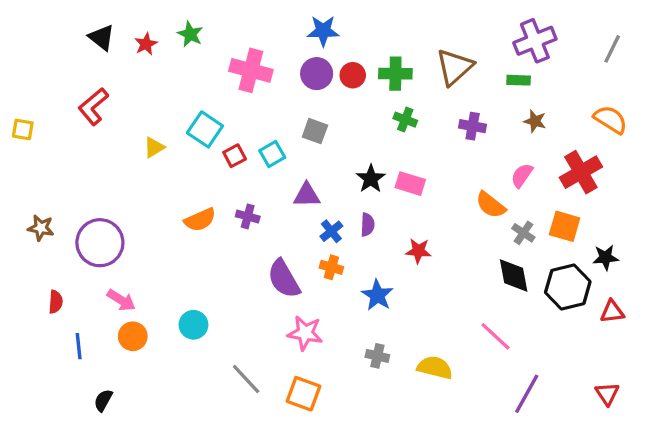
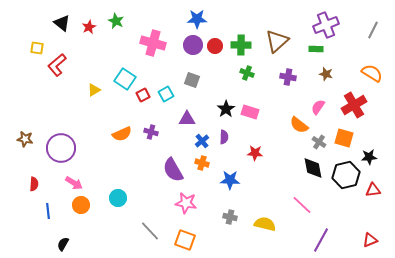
yellow square: (23, 129) -> (37, 48), moved
blue star: (377, 295) -> (230, 180), turned -30
red triangle: (607, 394) -> (370, 240), turned 42

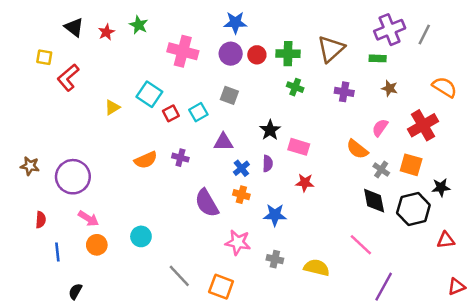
gray line: (373, 30) -> (424, 34), moved
pink rectangle: (250, 112) -> (299, 147), moved
red triangle: (373, 190) -> (446, 240), moved
pink star: (186, 203) -> (238, 242), moved
red triangle: (370, 240) -> (456, 287), moved

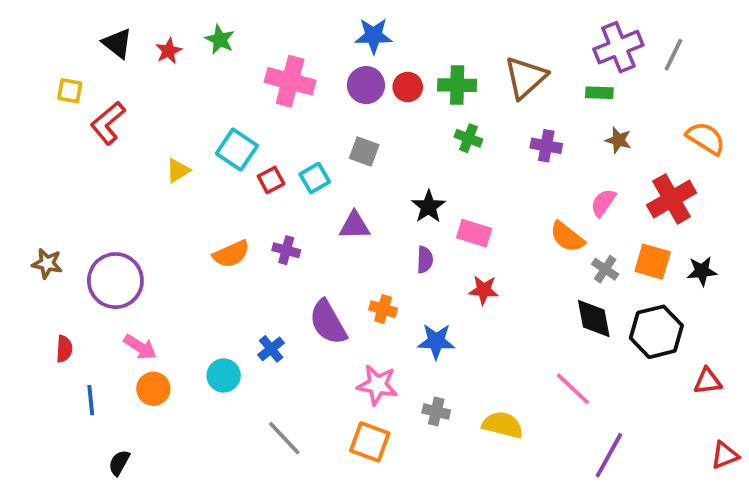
blue cross: (241, 168) -> (271, 349), moved
black star: (441, 187) -> (702, 271), moved
orange square: (221, 287) -> (370, 442), moved

